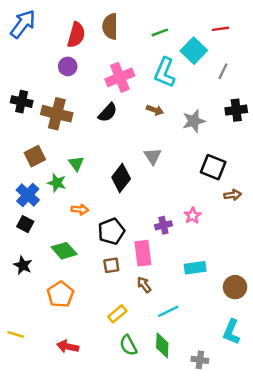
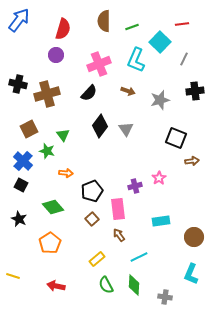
brown semicircle: (110, 26) -> (104, 21), moved
brown cross: (57, 114) -> (47, 94), turned -30
black diamond: (121, 178) -> (100, 126), moved
brown square: (111, 265) -> (92, 219), turned -32

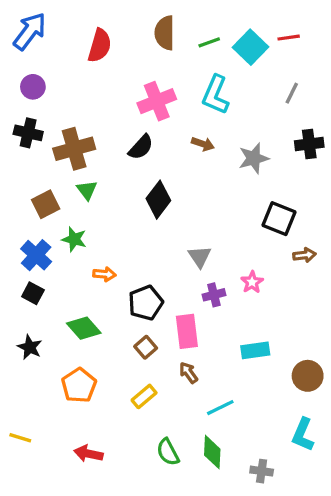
cyan square: (160, 42) -> (250, 47), moved
purple circle: (56, 55) -> (33, 87), moved
gray triangle: (126, 129) -> (200, 257), moved
green triangle: (63, 135) -> (87, 190), moved
yellow rectangle: (97, 259) -> (144, 396), moved

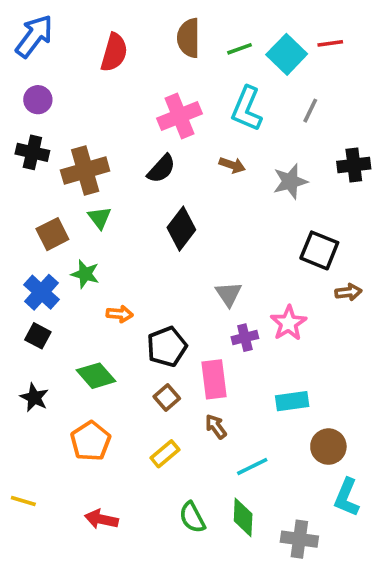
gray line: (292, 93) -> (310, 111), moved
pink star: (252, 282) -> (288, 323), size x1.4
brown circle: (308, 376) -> (328, 447), moved
gray cross: (262, 471) -> (299, 539), size x1.4

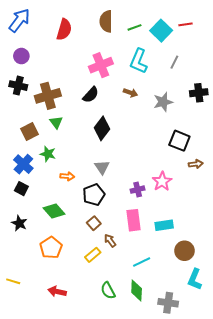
gray triangle: (229, 294) -> (102, 167), moved
pink rectangle: (214, 379) -> (134, 220), moved
brown arrow: (216, 427) -> (110, 241), moved

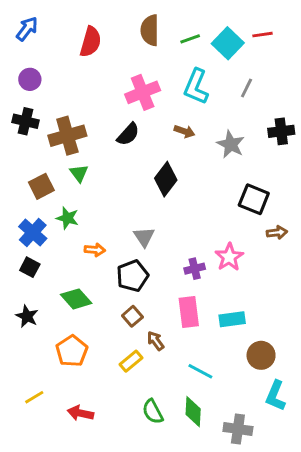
blue arrow: (19, 20) -> (27, 29), size x0.7
gray star: (163, 102) -> (231, 144), turned -30
black diamond: (102, 128) -> (166, 179), moved
cyan line: (142, 262) -> (200, 371), turned 54
yellow line: (13, 281) -> (34, 397), moved, turned -48

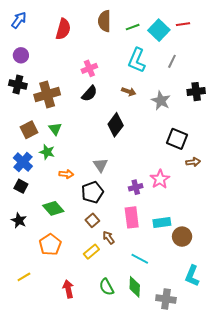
pink cross: (143, 92) -> (89, 68), moved, size x0.7
green triangle: (79, 173) -> (55, 129), moved
brown circle: (261, 355) -> (182, 237), moved
red arrow: (80, 413) -> (68, 289), moved, turned 66

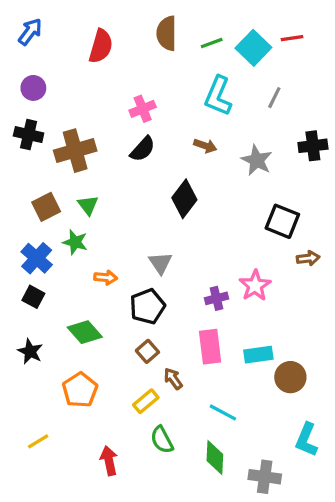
green semicircle: (107, 287) -> (162, 440), moved

